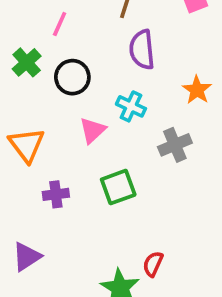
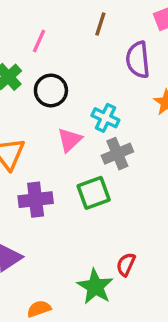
purple semicircle: (142, 50) -> (138, 60), moved
gray cross: (175, 145) -> (117, 154), moved
purple cross: (56, 194) -> (36, 200), size x1.4

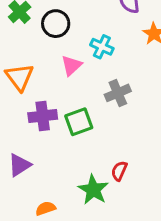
gray cross: (117, 154) -> (118, 93), moved
green square: (94, 193) -> (79, 122), moved

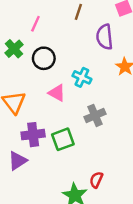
pink triangle: (72, 65) -> (57, 93), turned -48
purple triangle: (20, 165) -> (18, 161), moved

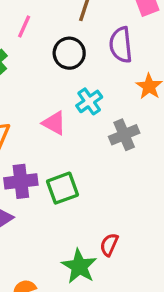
black circle: (44, 58) -> (69, 53), moved
cyan cross: (82, 77) -> (89, 101), turned 30
gray cross: (95, 115) -> (124, 135), moved

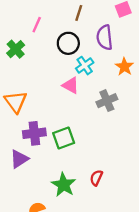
cyan cross: (89, 101) -> (85, 66), moved
pink triangle: (54, 123) -> (71, 85), moved
green star: (79, 266) -> (64, 185), moved

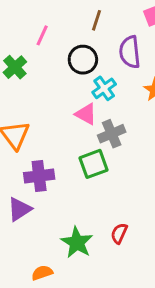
gray cross: (107, 101) -> (112, 134), moved
green square: (64, 138) -> (93, 164), moved

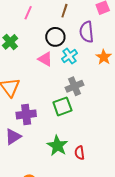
pink line: (42, 35) -> (28, 13), moved
pink triangle: (86, 114) -> (45, 59), moved
red semicircle: (119, 233) -> (80, 153), turned -32
green star: (77, 242) -> (57, 146), moved

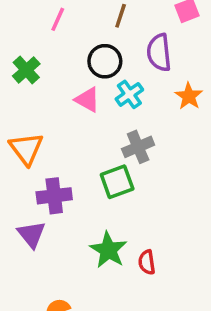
purple triangle: (13, 137) -> (31, 234), turned -36

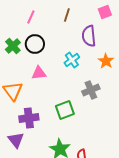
black circle: (105, 61) -> (35, 44), moved
pink triangle: (87, 100) -> (39, 73), moved, turned -35
gray cross: (138, 147) -> (91, 90), moved

